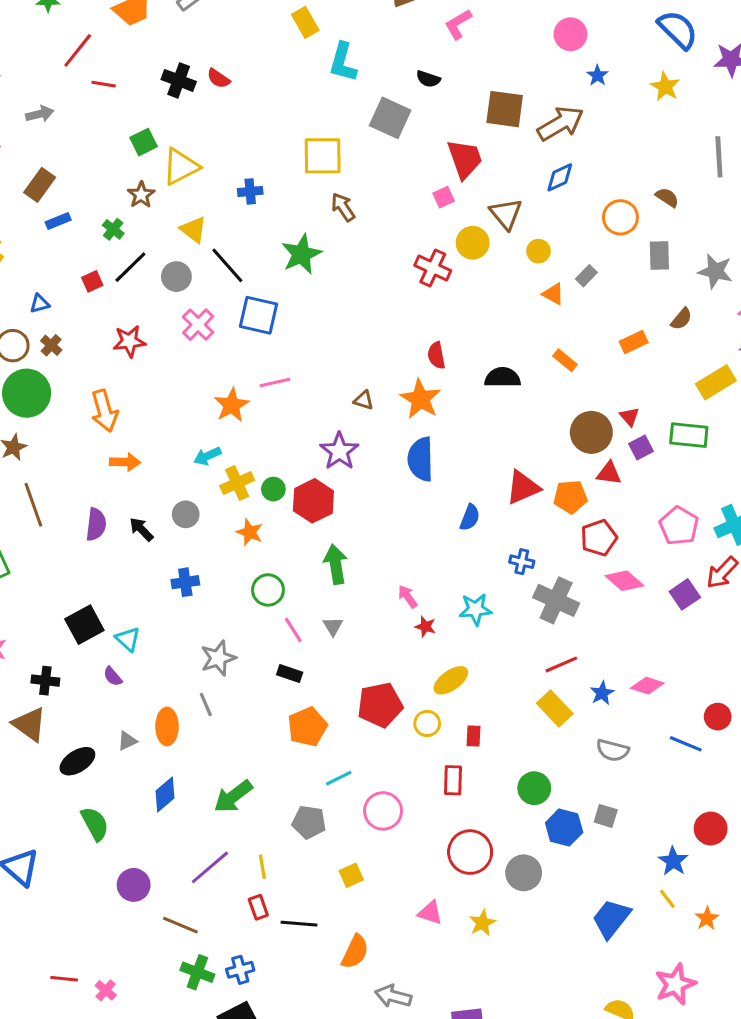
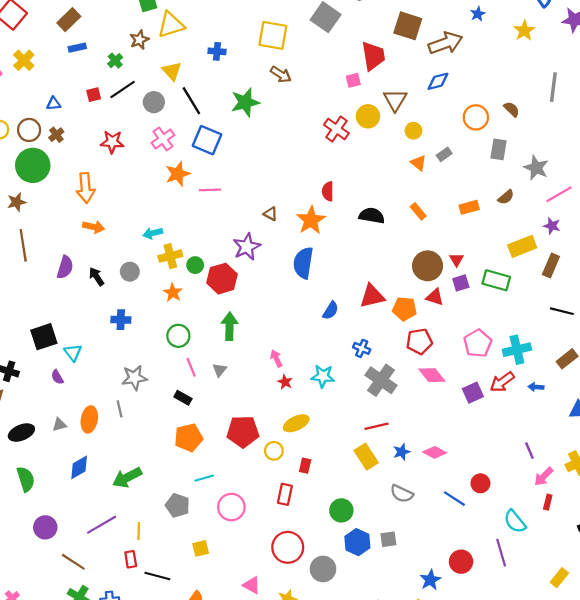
brown arrow: (343, 207) -> (281, 74), turned 145
orange star: (232, 405) -> (178, 174), moved
gray square: (606, 816) -> (388, 539), turned -35

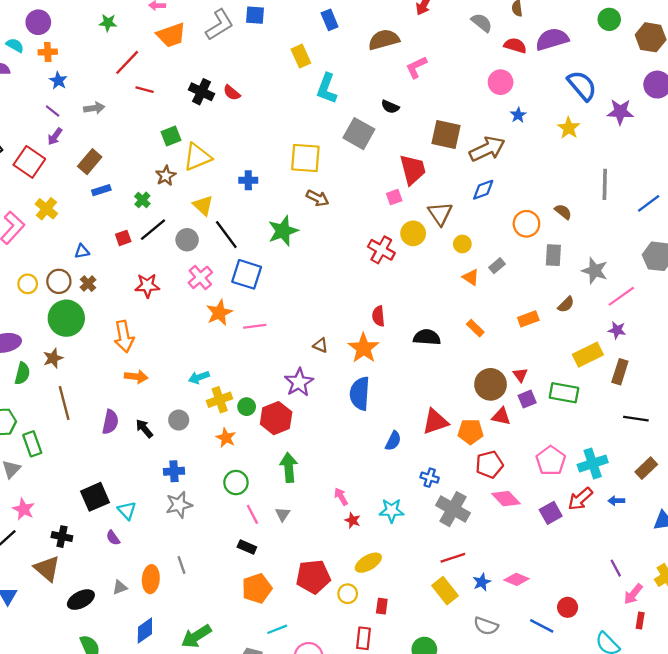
gray star: (134, 378) -> (179, 505), moved

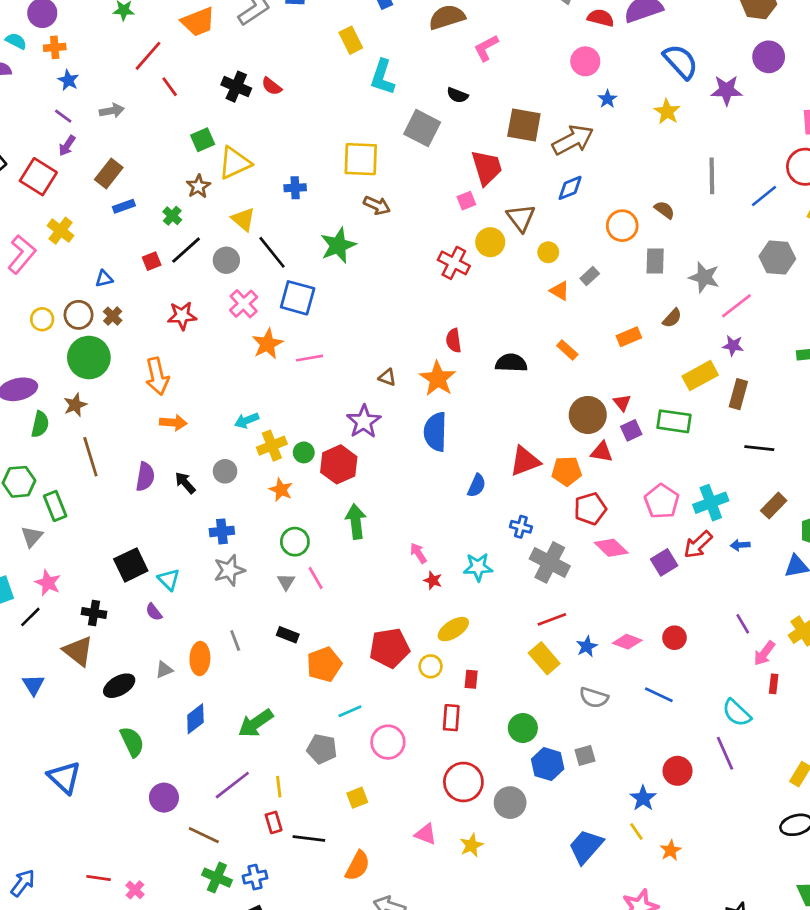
red line: (145, 90) -> (170, 87), turned 42
gray triangle: (283, 514) -> (286, 582), moved
black rectangle: (247, 547) -> (288, 635), moved
red circle: (568, 607) -> (675, 638), moved

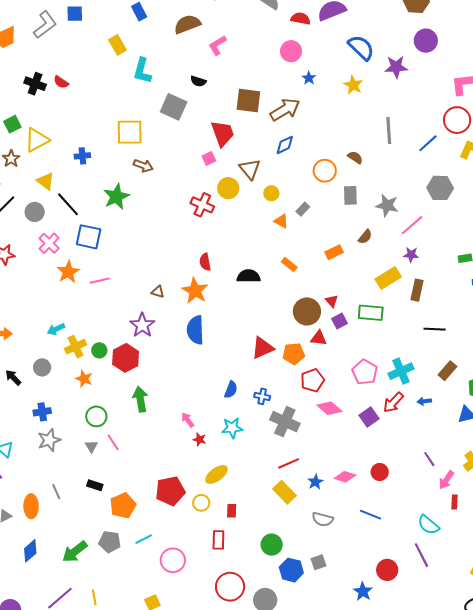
blue semicircle: (477, 486) -> (231, 390), moved
gray pentagon: (322, 749) -> (110, 542), moved

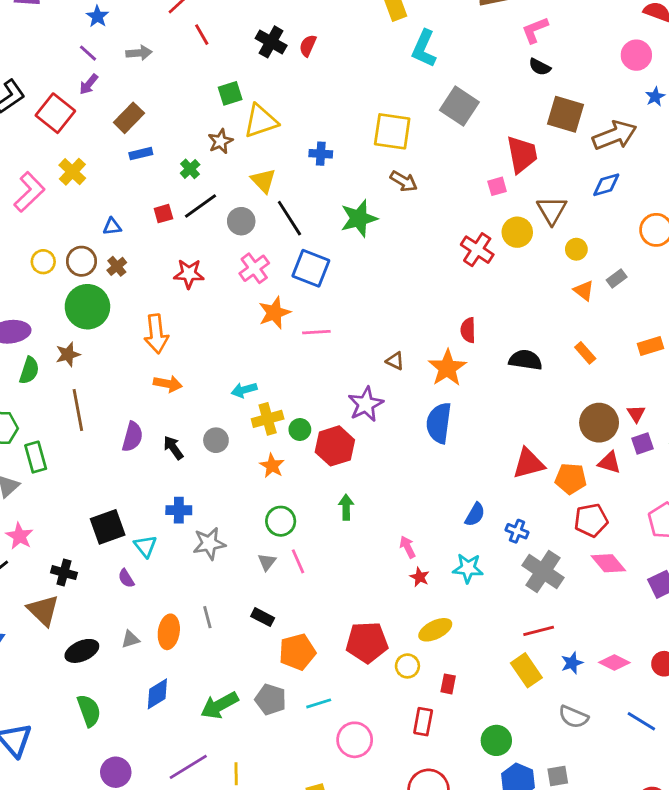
black semicircle: (198, 81) -> (540, 67), moved
red semicircle: (61, 82) -> (308, 46), turned 70
green arrow: (140, 399) -> (346, 507), size x0.7
blue cross: (42, 412) -> (179, 510), moved

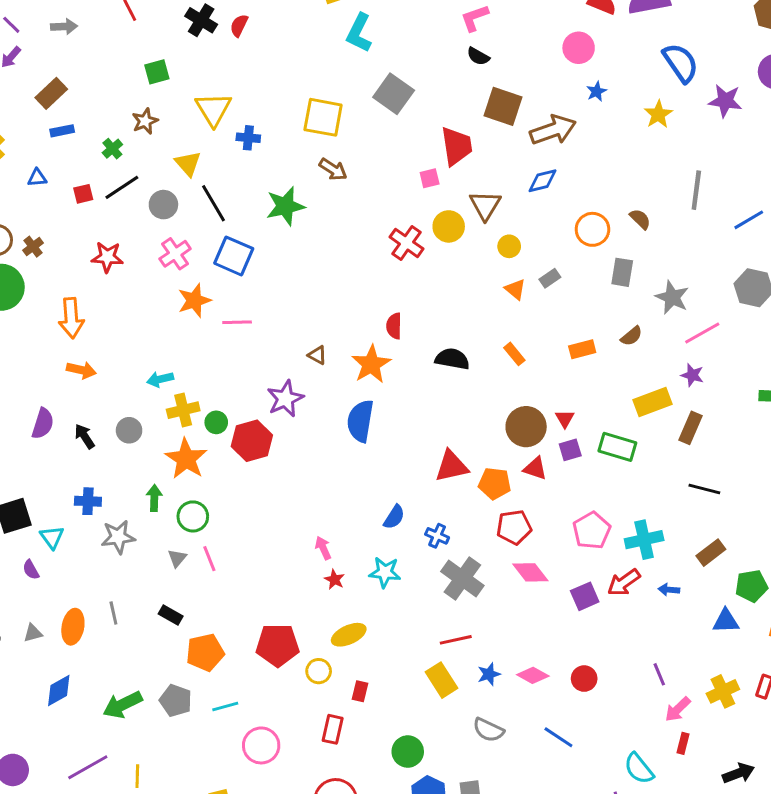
yellow triangle: (261, 121) -> (213, 109), moved, turned -45
blue triangle: (112, 227) -> (37, 178), moved
orange star: (272, 466) -> (186, 459), size x1.6
green arrow: (346, 507) -> (154, 498), moved

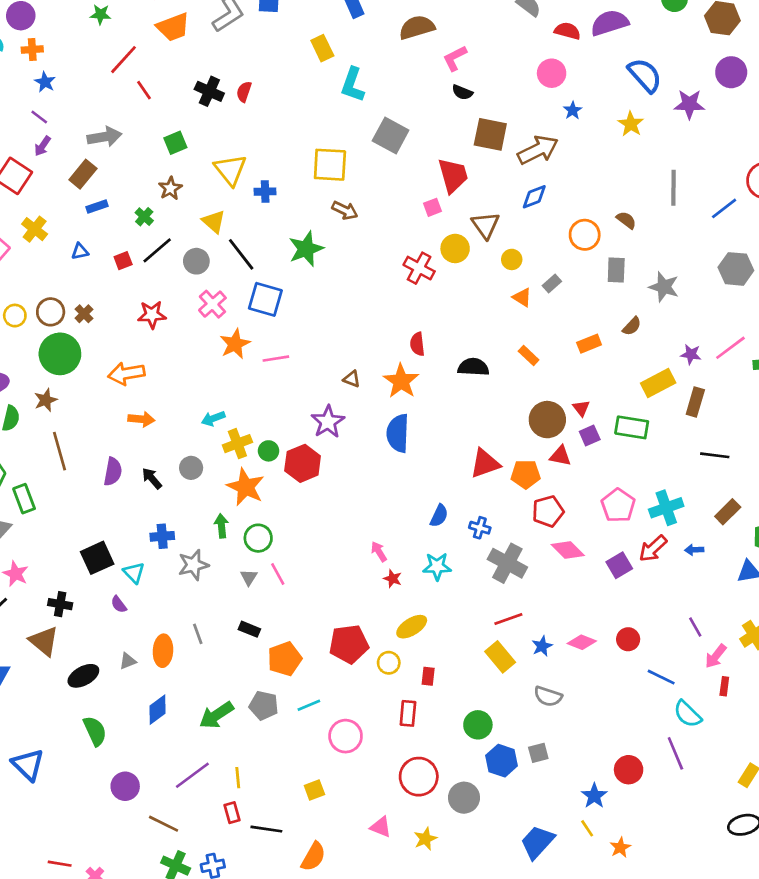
gray arrow: (64, 27) -> (104, 137), moved, size x1.4
orange arrow: (71, 318) -> (126, 374), turned 92
pink line: (702, 333) -> (730, 348), moved
blue line: (558, 737) -> (661, 677), moved

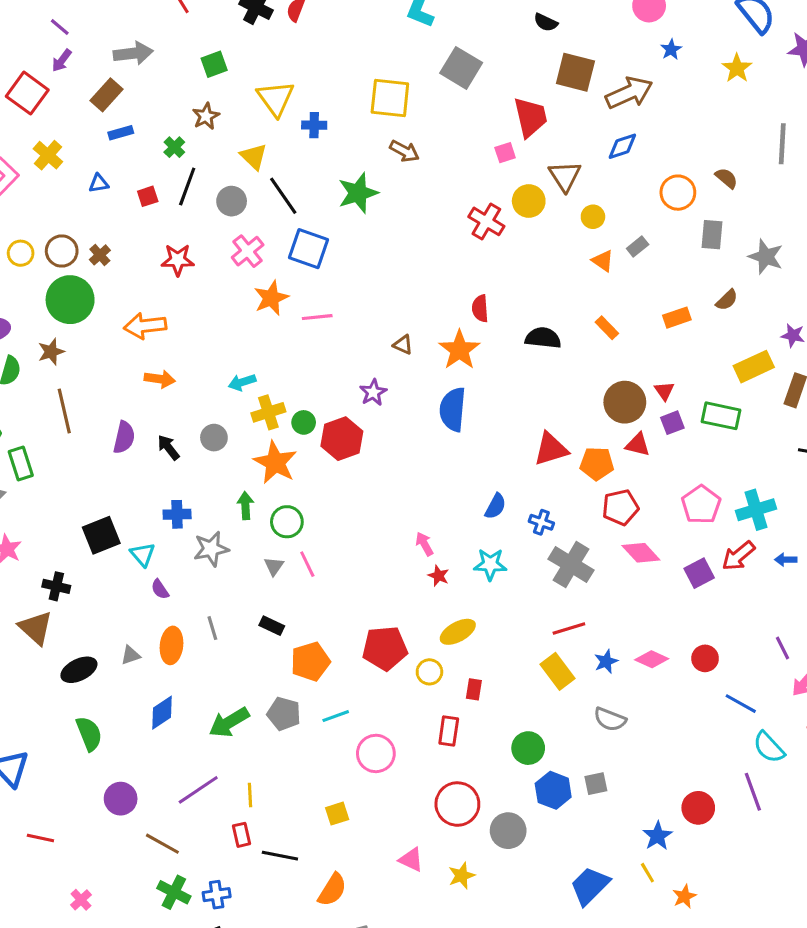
black line: (157, 250) -> (187, 187), turned -32
purple star: (328, 422) -> (373, 392), size x0.7
purple semicircle: (119, 604) -> (160, 589), moved
red line: (60, 864) -> (40, 838), moved

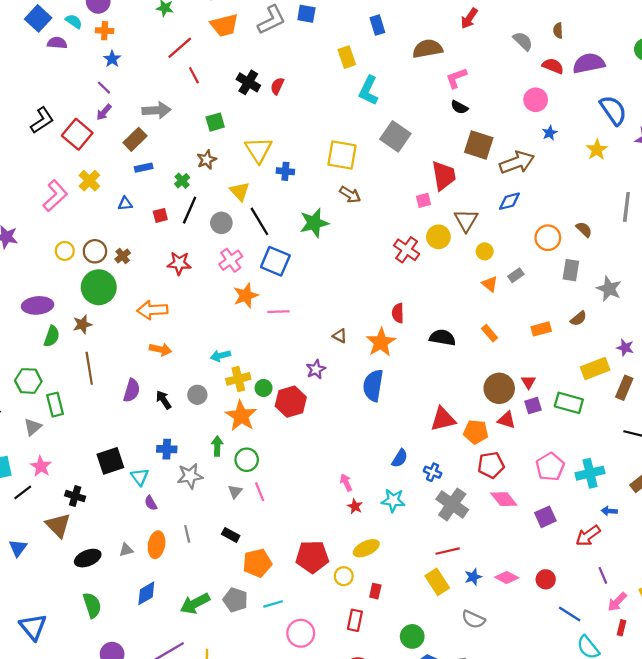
red arrow: (738, 556) -> (588, 536), moved

